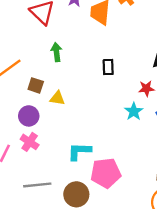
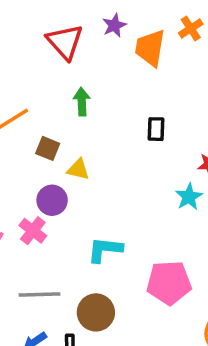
purple circle: (29, 116) -> (52, 200), moved
pink pentagon: (106, 173) -> (169, 283), moved

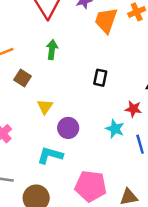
yellow triangle: (78, 169) -> (45, 107), moved, turned 42
cyan star: (189, 197) -> (115, 129), turned -30
purple circle: (52, 200) -> (68, 128), moved

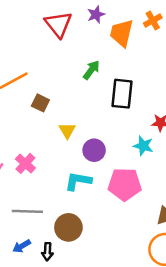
green arrow: (52, 50) -> (91, 70), moved, turned 36
black rectangle: (100, 78) -> (122, 94), size x1.6
pink pentagon: (91, 186) -> (125, 184), moved

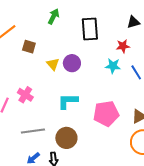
green arrow: (91, 70) -> (54, 16), moved
purple circle: (94, 150) -> (72, 63), moved
pink pentagon: (125, 184) -> (106, 113), moved

